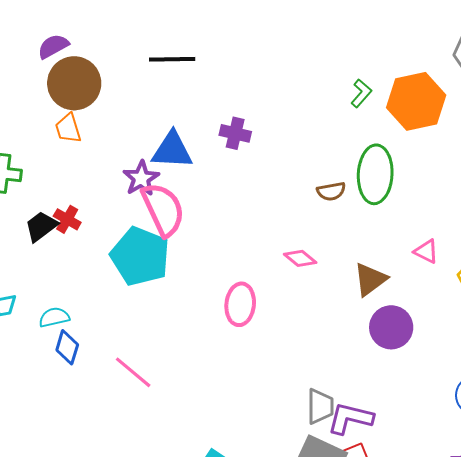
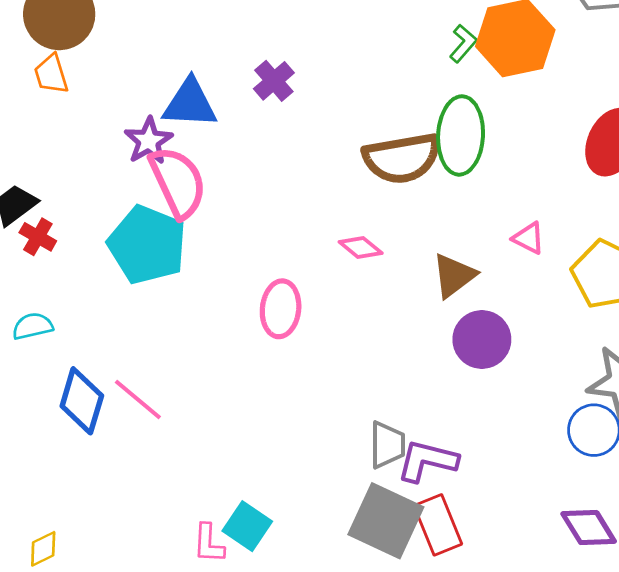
green L-shape: (361, 93) -> (463, 43), moved
purple cross: (235, 133) -> (274, 81), turned 36
brown semicircle: (331, 191) -> (402, 158), size x2.0
red cross: (67, 219) -> (38, 237), moved
blue diamond: (67, 347) -> (82, 401), moved, size x1.4

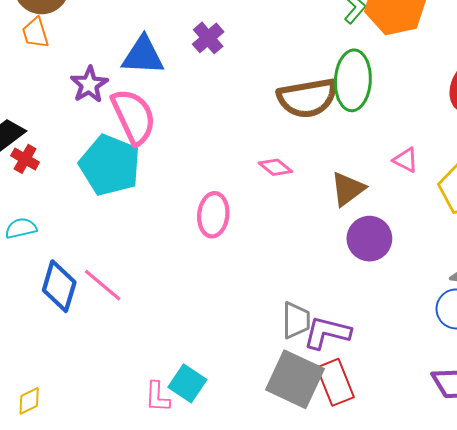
purple star: (149, 141) -> (89, 84), moved

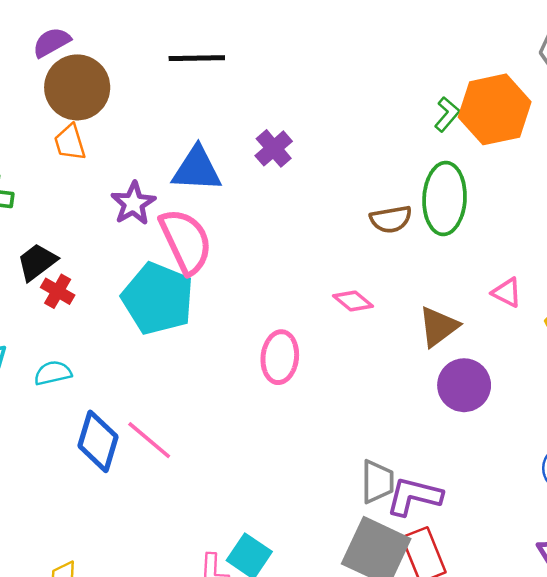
brown semicircle: (307, 98) -> (391, 219), size x0.6

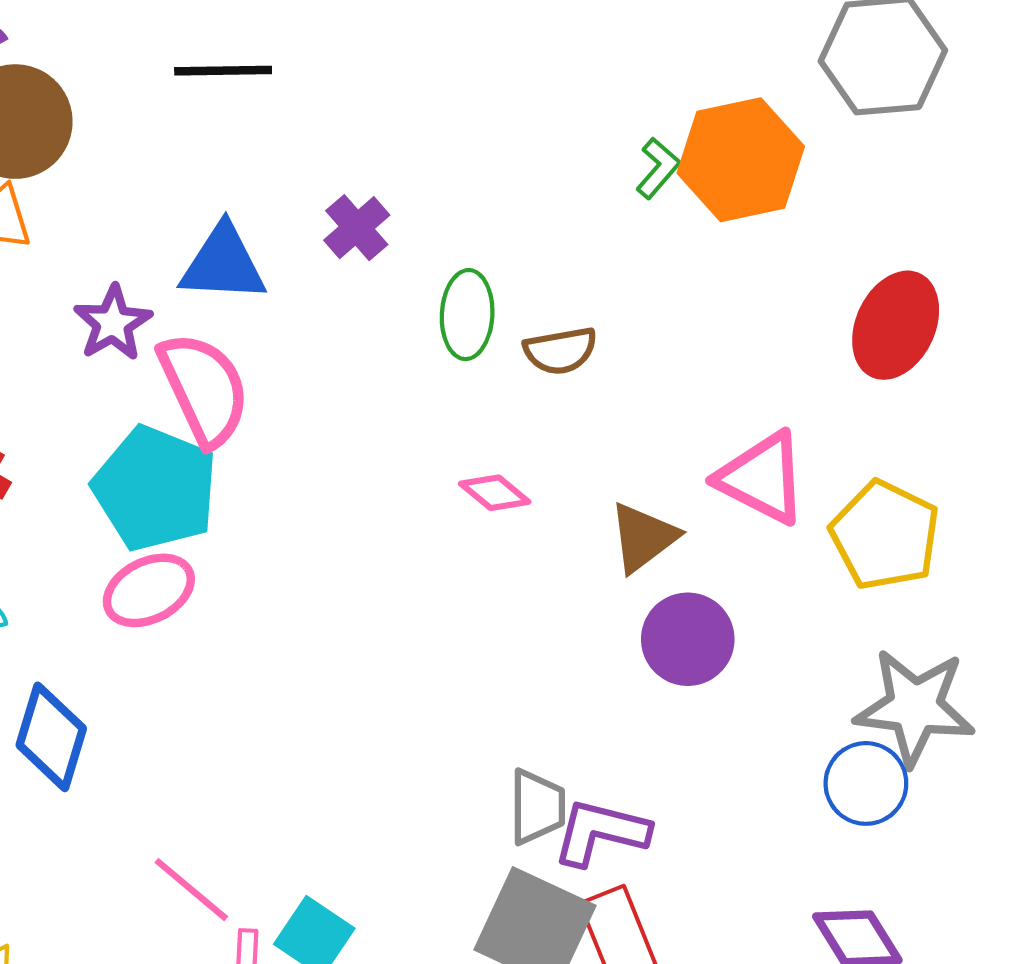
green ellipse: (445, 198) -> (467, 315), moved, size x0.7
pink triangle: (507, 292) -> (762, 478), size x1.8
pink ellipse: (280, 357) -> (149, 590), moved, turned 57
pink line: (149, 440) -> (191, 890), moved

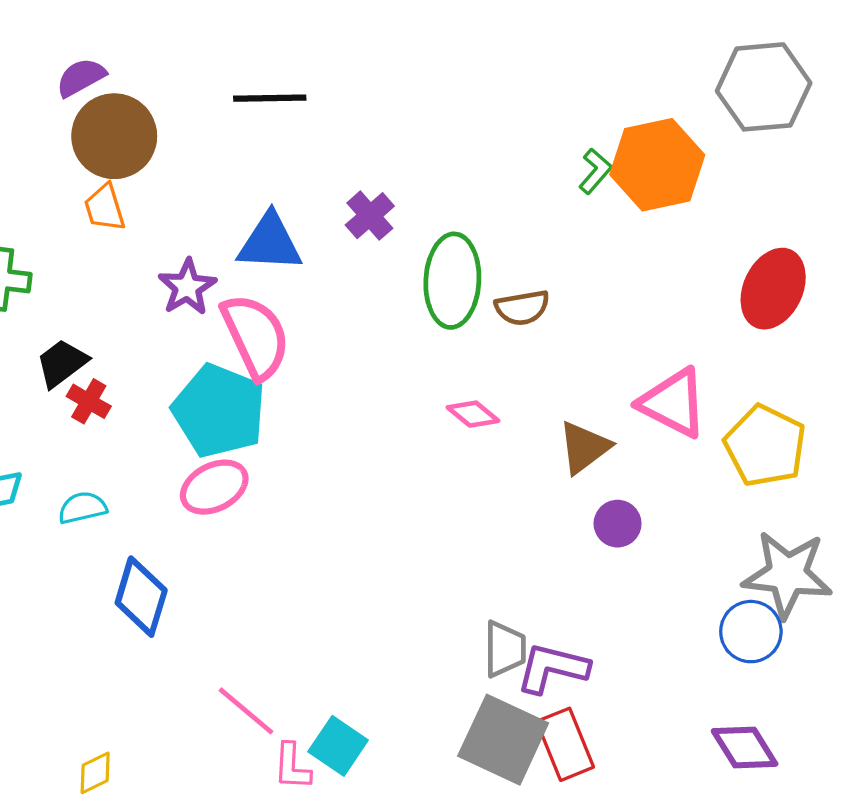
green ellipse: (467, 315) -> (452, 281), size x1.4
purple circle: (688, 639) -> (618, 524), size x0.7

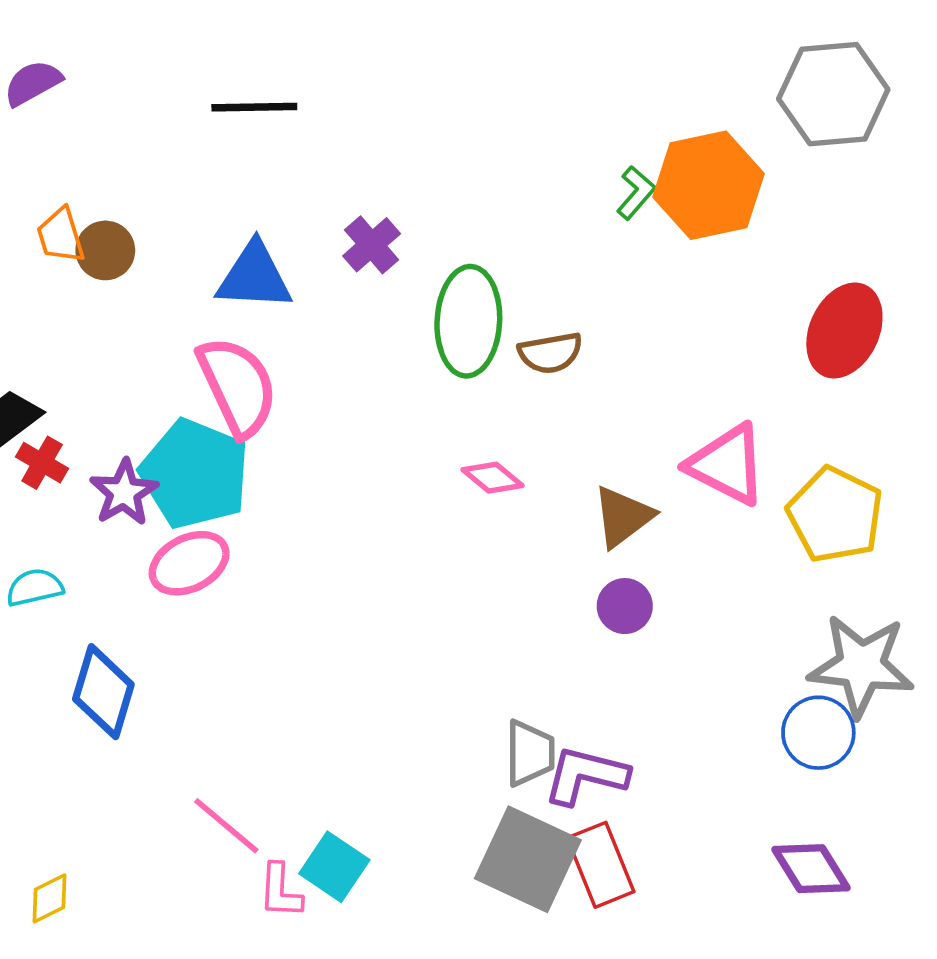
brown circle: (114, 136) -> (105, 250), moved, size x0.6
purple star: (187, 287) -> (124, 492), moved
purple circle: (618, 524) -> (625, 606), moved

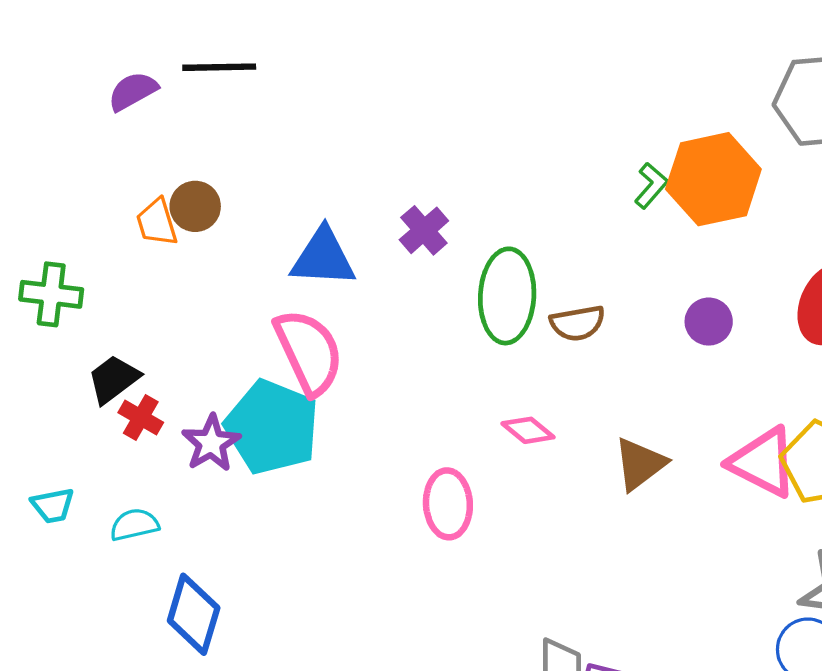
black line: (254, 107) -> (219, 67), moved
brown circle: (105, 250) -> (195, 206), moved
pink triangle: (727, 465) -> (763, 462), moved
pink ellipse: (189, 563) -> (448, 504), moved, turned -66
purple circle: (625, 606) -> (709, 322), moved

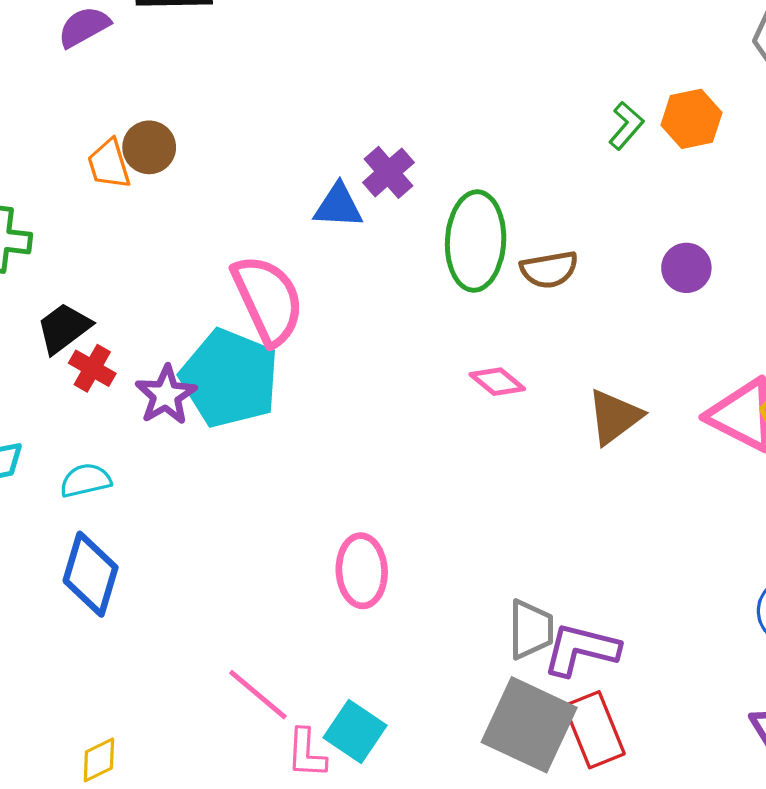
orange hexagon: (713, 179) -> (691, 119), size x0.6
blue triangle: (323, 258) -> (338, 206), moved, size x0.7
pink ellipse: (448, 504) -> (362, 571), moved
blue diamond: (194, 614) -> (91, 574), moved

